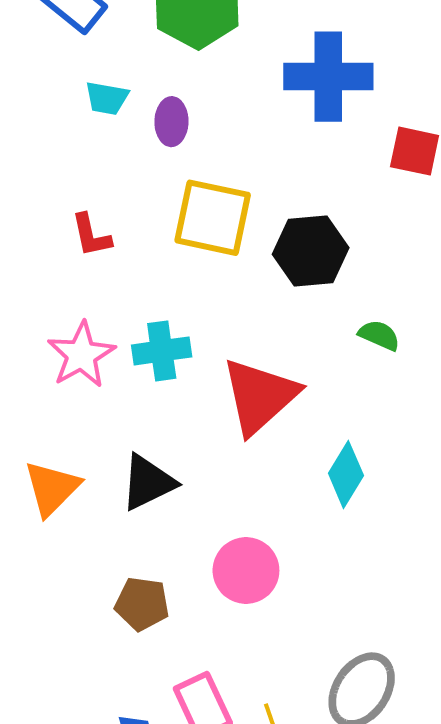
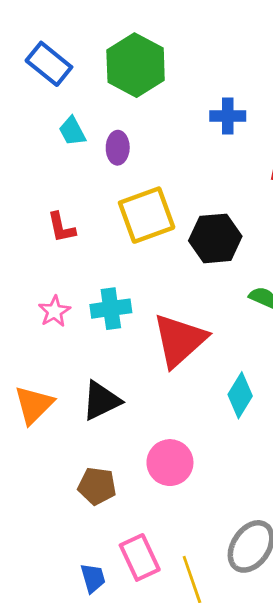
blue cross: (328, 77) -> (228, 116), size x0.6
cyan trapezoid: (107, 98) -> (72, 131), turned 52
yellow square: (213, 218) -> (147, 215), turned -32
pink star: (81, 355) -> (54, 311), size x0.7

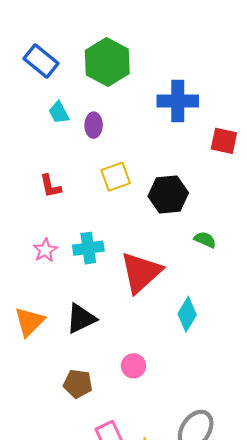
blue cross: (228, 116) -> (178, 101), size x1.5
yellow square: (147, 215) -> (116, 177), size x0.7
pink circle: (170, 463) -> (134, 366), size x0.7

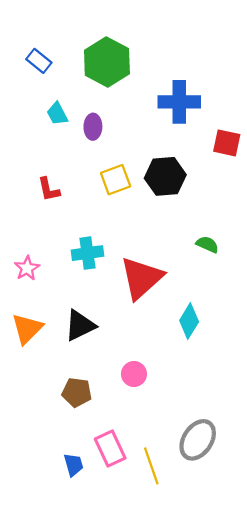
blue rectangle: (41, 61) -> (39, 61), size x0.7
black hexagon: (168, 194) -> (165, 176), moved
pink star: (45, 250) -> (27, 268), moved

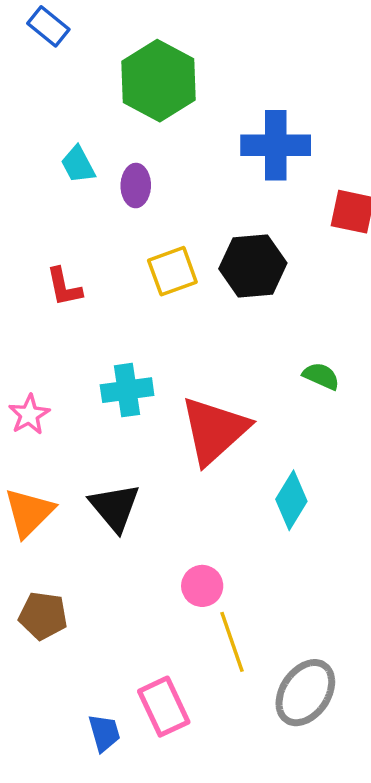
blue rectangle: (39, 61) -> (48, 26), moved
black triangle: (80, 325) -> (115, 507), turned -44
brown pentagon: (77, 392) -> (43, 616), moved
yellow line: (151, 466) -> (232, 642), moved

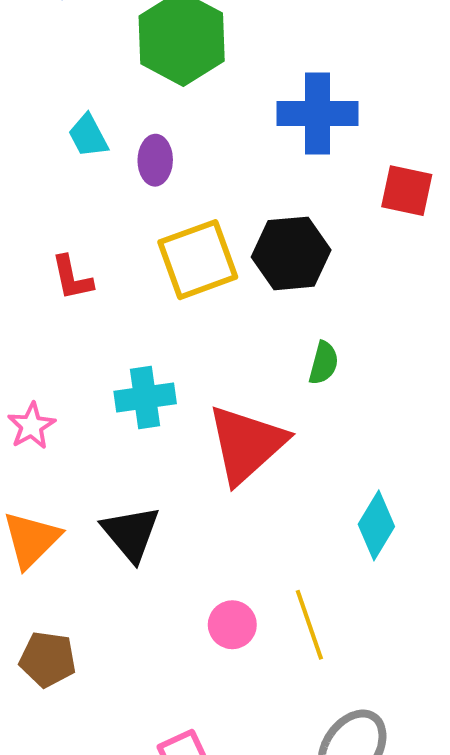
yellow square: (172, 271) -> (198, 260), size x1.4
green semicircle: (321, 376) -> (324, 363), moved, turned 81
cyan diamond: (291, 500) -> (376, 525), moved
yellow line: (232, 642) -> (309, 625), moved

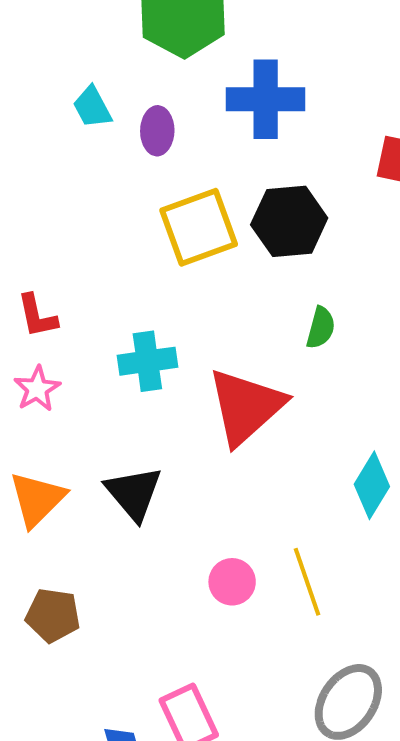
blue cross: (317, 114) -> (266, 99), moved
red L-shape: (72, 278) -> (37, 316), moved

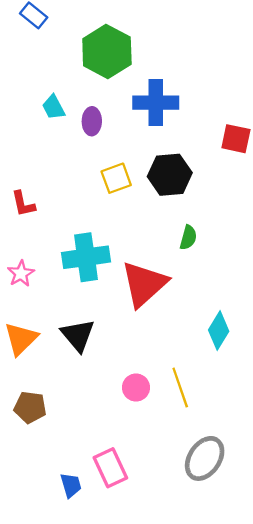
yellow square: (199, 227) -> (116, 178), size x0.7
red L-shape: (37, 316) -> (23, 204), moved
cyan cross: (147, 361) -> (86, 257), size x1.4

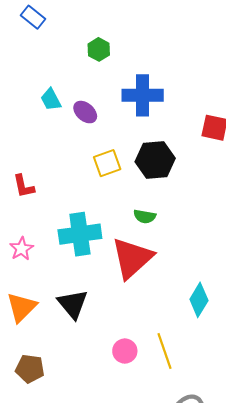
green hexagon: (107, 51) -> (99, 49), size x0.5
purple ellipse: (92, 121) -> (85, 112), turned -50
green semicircle: (188, 237) -> (145, 216), moved, turned 85

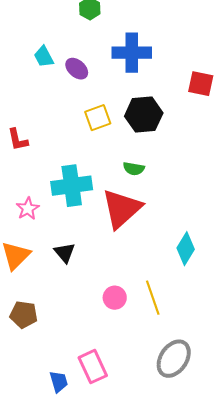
pink star: (22, 249) -> (28, 209), moved
black triangle: (73, 304) -> (65, 253), size x0.7

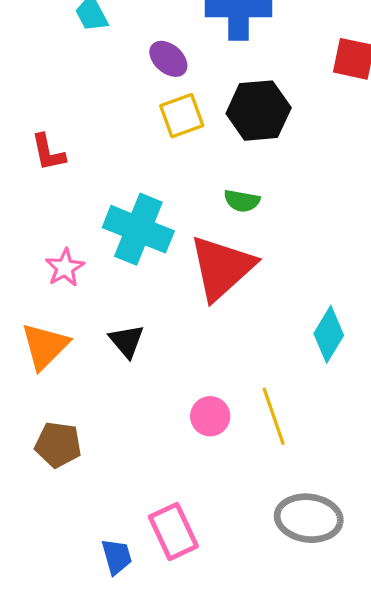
purple ellipse: (77, 69) -> (168, 59), moved
cyan cross: (72, 186) -> (138, 229), turned 30
gray ellipse: (174, 359) -> (309, 518), turned 63

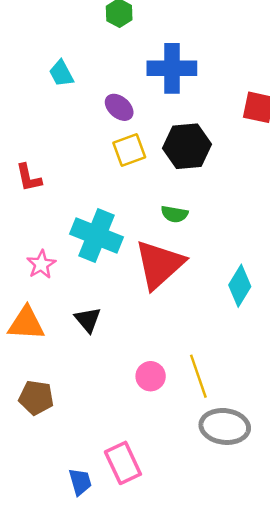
cyan diamond: (329, 334) -> (240, 286), moved
orange triangle: (45, 346) -> (26, 323), turned 48
gray ellipse: (309, 518) -> (225, 426), moved

